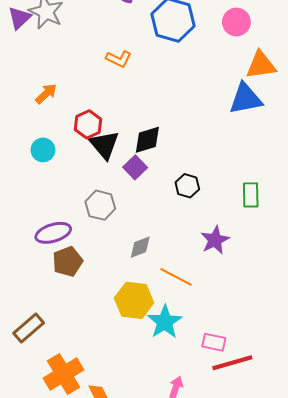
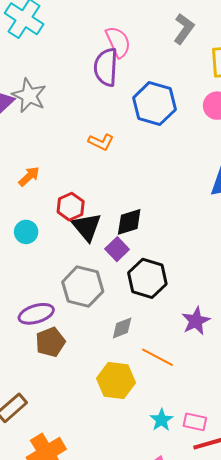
black hexagon: (187, 186) -> (147, 278), moved, size x1.6
gray hexagon: (100, 205) -> (83, 287), size x1.4
cyan star: (165, 322) -> (162, 420), moved, size x0.7

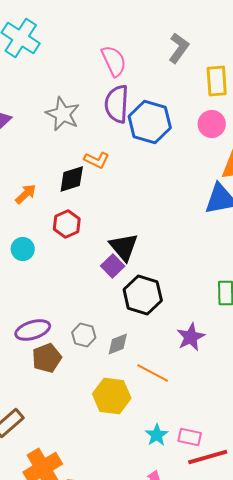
purple semicircle: (106, 67) -> (117, 104), moved
gray star: (29, 95) -> (63, 114), moved
black diamond: (129, 222) -> (72, 179), moved
black triangle: (87, 227) -> (124, 247), moved
gray hexagon: (83, 287) -> (84, 335), moved, size x0.6

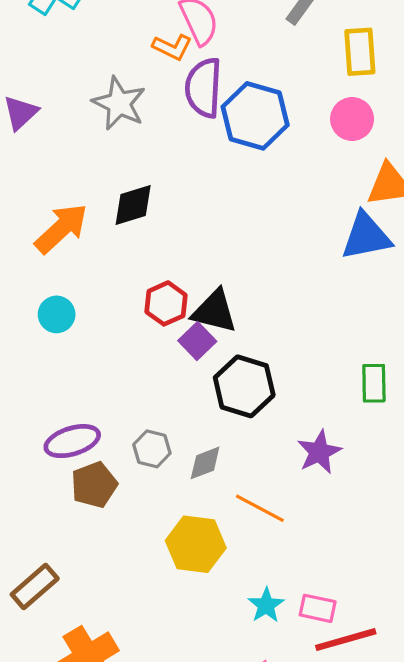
orange L-shape: (97, 160) -> (172, 47), moved
orange arrow: (26, 194) -> (61, 228), size x1.6
red hexagon: (67, 224) -> (166, 303), moved
black triangle: (124, 247) -> (214, 311), turned -36

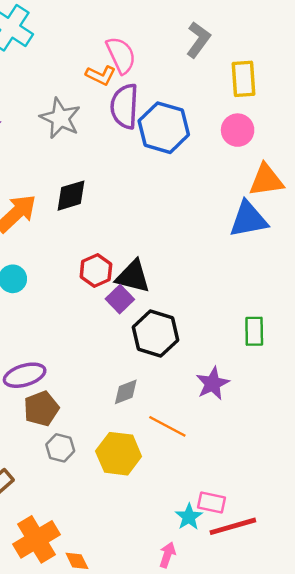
gray hexagon: (152, 449) -> (60, 448), moved
cyan star: (266, 605) -> (189, 517), moved

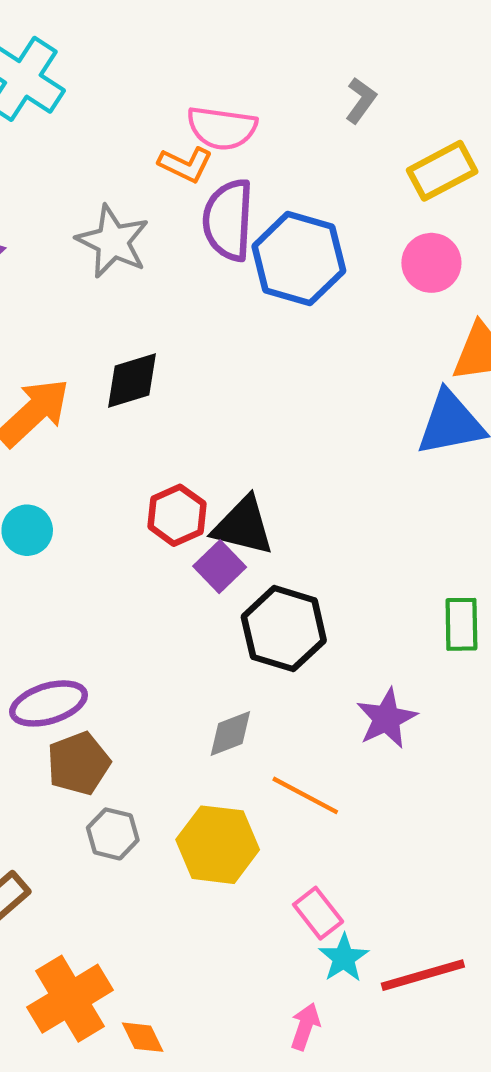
gray L-shape: (198, 40) -> (361, 100), size x0.7
pink semicircle: (121, 55) -> (222, 128), turned 123
yellow rectangle: (244, 79) -> (442, 171), turned 66
pink rectangle: (211, 503) -> (318, 913), moved, turned 40

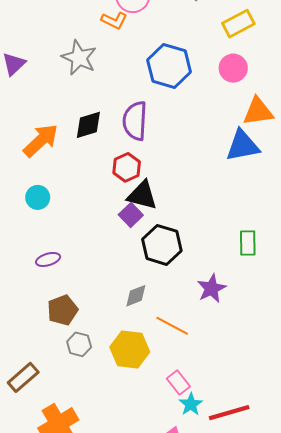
purple semicircle: (228, 220) -> (135, 121), moved
red hexagon: (177, 515) -> (127, 167), moved
purple ellipse: (49, 703) -> (48, 259), moved, size x0.7

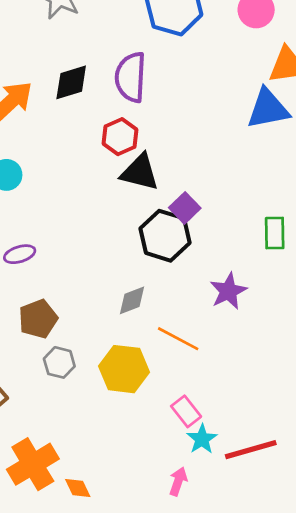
purple square: (131, 215) -> (185, 208), moved

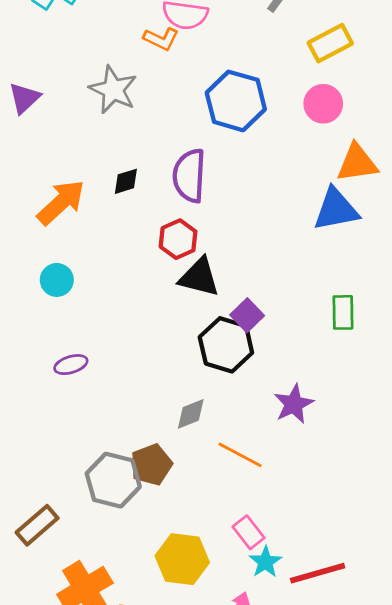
black diamond: (71, 82) -> (126, 181), size x0.7
green rectangle: (275, 233) -> (343, 312), moved
brown pentagon: (38, 319) -> (151, 465), moved
gray hexagon: (59, 362) -> (113, 480), size x1.6
yellow hexagon: (124, 369) -> (182, 559), moved

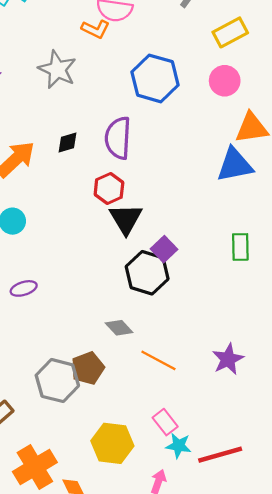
black triangle: (199, 277) -> (126, 219), turned 45
purple star: (294, 404) -> (228, 359), moved
gray diamond: (191, 414) -> (119, 328), turned 68
cyan star: (265, 562) -> (179, 446), turned -30

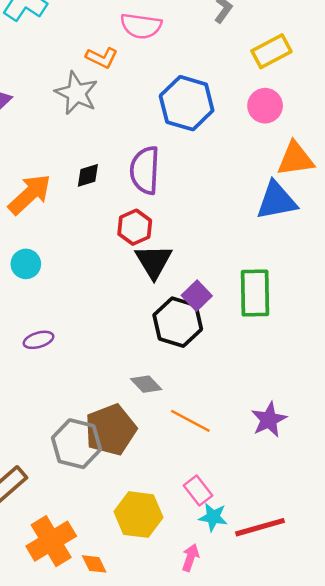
orange L-shape: (96, 29) -> (102, 58), moved
green rectangle: (240, 247) -> (255, 293), moved, size x1.5
brown pentagon: (88, 368) -> (111, 430), size x1.4

